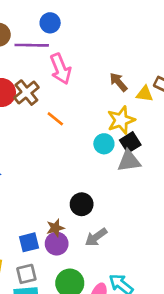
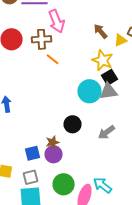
brown cross: (26, 93) -> (42, 39), moved, turned 36
yellow triangle: (145, 94) -> (120, 40), turned -32
yellow star: (121, 120) -> (102, 60), turned -30
cyan circle: (104, 144) -> (90, 91), moved, size x1.5
gray arrow: (96, 237) -> (106, 132), moved

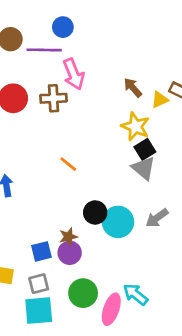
orange line: (52, 59) -> (68, 164), moved
cyan circle: (90, 91) -> (118, 222), moved
gray triangle: (108, 91) -> (144, 168), turned 48
gray arrow: (106, 132) -> (157, 218), moved

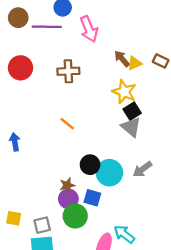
pink arrow: (74, 74) -> (89, 29), moved
brown cross: (53, 98) -> (68, 71), moved
yellow triangle: (160, 100) -> (134, 63), moved
blue square: (41, 251) -> (92, 198), moved, turned 30
green circle: (83, 293) -> (75, 216), moved

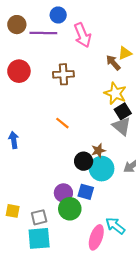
yellow triangle: (134, 63) -> (125, 53), moved
brown star: (67, 185) -> (98, 151), moved

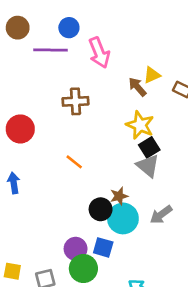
brown circle: (17, 25) -> (18, 28), moved
red circle: (19, 71) -> (20, 129), moved

